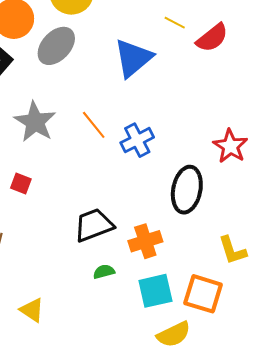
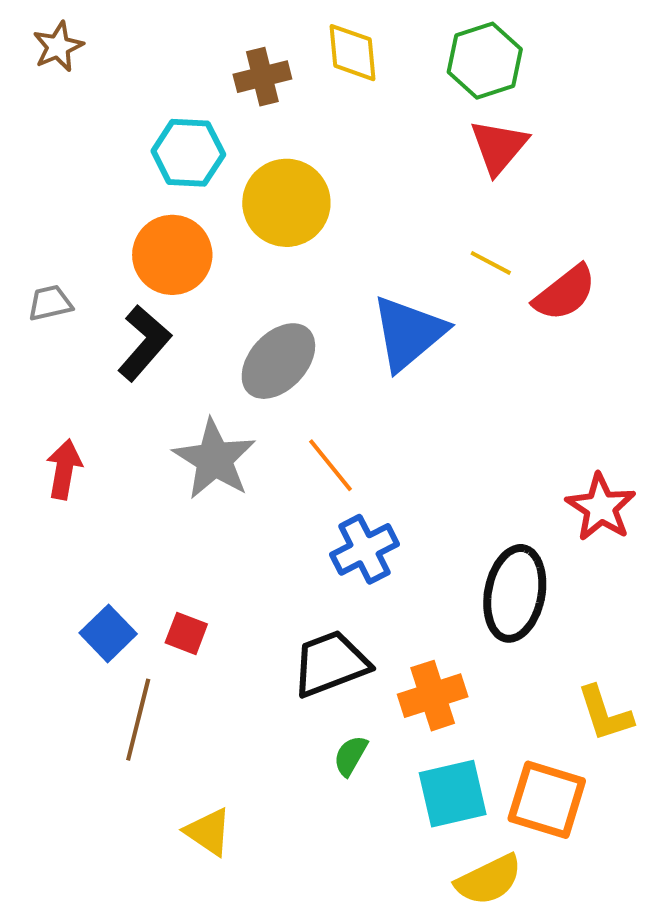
gray ellipse: (56, 46) -> (278, 361), moved
blue cross: (137, 140) -> (365, 549), moved
red square: (21, 184) -> (186, 633), moved
green semicircle: (104, 272) -> (351, 756), turned -45

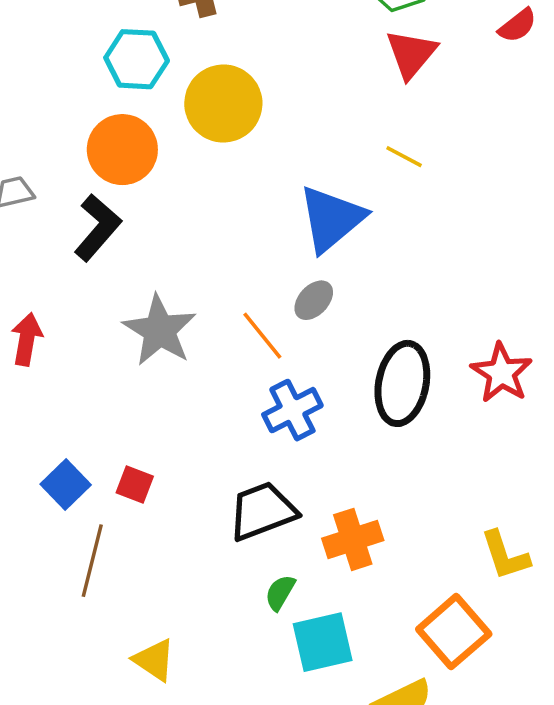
red semicircle: (565, 293) -> (518, 26), moved, size x0.7
gray ellipse: (278, 361) -> (314, 300), moved, size x0.6
black ellipse: (515, 593) -> (402, 383), moved
cyan square: (453, 794) -> (323, 642), moved
orange square: (547, 800) -> (454, 632), turned 32

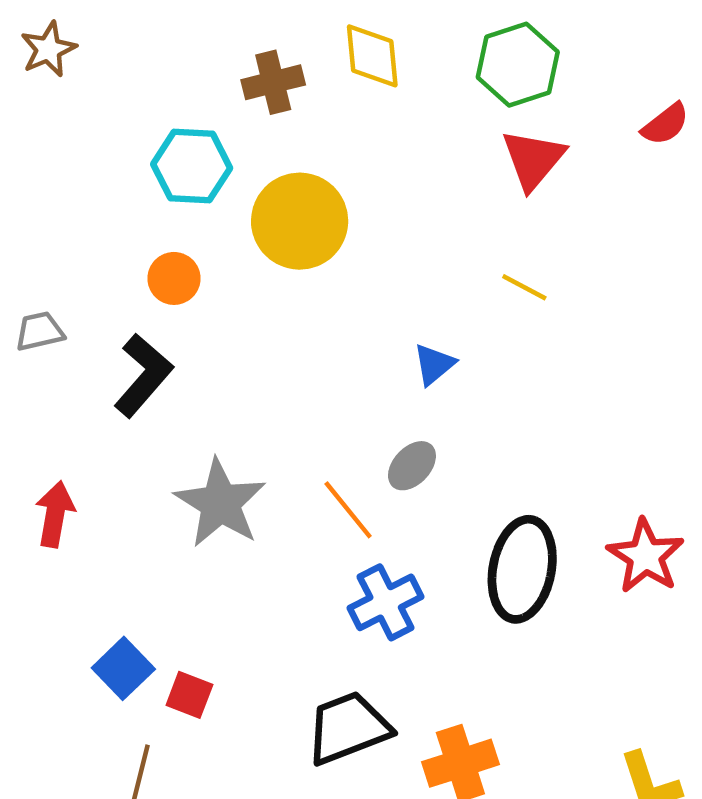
orange circle: (122, 150) -> (174, 278), size x0.6
blue triangle: (331, 219) -> (434, 364), size x0.5
blue square: (66, 484) -> (123, 668), moved

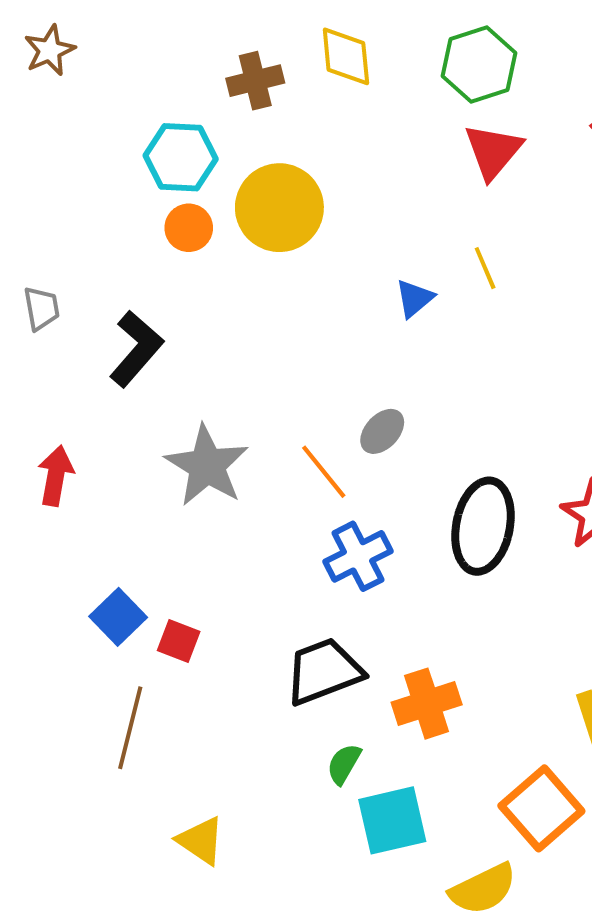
orange circle: (174, 278) -> (189, 228), moved
yellow line: (524, 287) -> (485, 268), turned 39
gray trapezoid: (40, 331) -> (42, 308), turned 93
blue triangle: (434, 364) -> (414, 298), moved

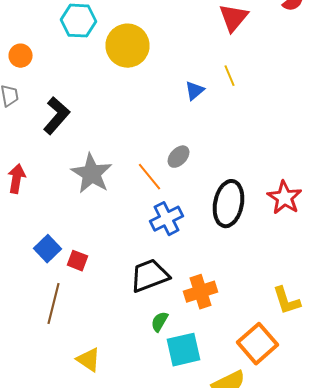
orange circle: (189, 228) -> (20, 56), moved

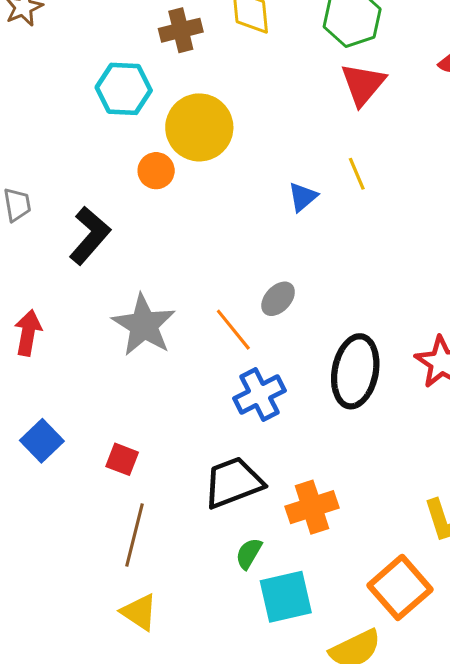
orange circle: (20, 56) -> (156, 171), moved
blue square: (48, 249) -> (42, 441), moved
brown line: (54, 304) -> (134, 535), moved

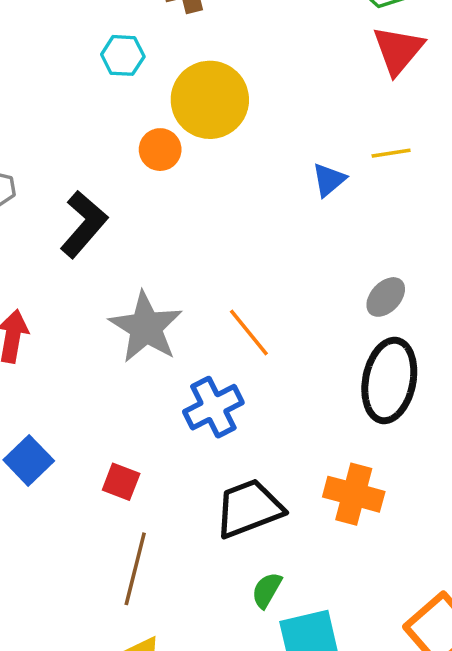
cyan hexagon: (124, 89) -> (123, 55), size x0.7
yellow line: (357, 174) -> (391, 153), turned -76
gray ellipse: (278, 299) -> (386, 297), moved
blue cross: (260, 394) -> (213, 407), moved
orange cross: (312, 507) -> (354, 494), moved, turned 33

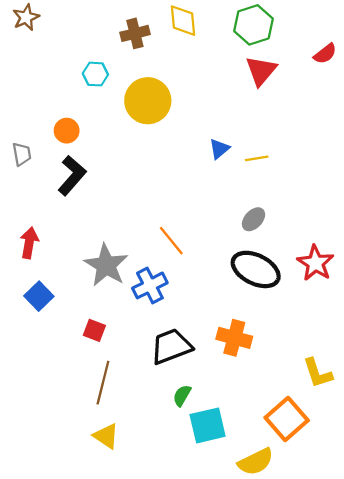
orange circle: (160, 150) -> (67, 131), moved
yellow line: (391, 153) -> (257, 158), moved
gray star: (146, 327) -> (106, 265), moved
black ellipse: (389, 380) -> (256, 269), turned -75
blue square: (29, 460) -> (39, 296), moved

